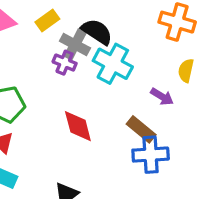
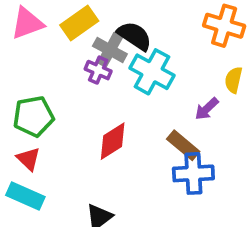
yellow rectangle: (47, 21) -> (79, 23), size x1.4
purple arrow: (162, 97) -> (207, 109), turned 105
red diamond: (78, 126) -> (113, 141), turned 72

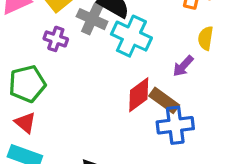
purple cross: (98, 70) -> (56, 39), moved
red diamond: (113, 141) -> (139, 95), moved

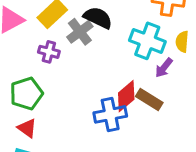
gray cross: (92, 19) -> (80, 32), turned 32
cyan cross: (131, 36) -> (147, 41), moved
blue cross: (175, 125) -> (110, 114), moved

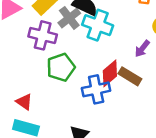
cyan cross: (147, 41) -> (98, 25), moved
purple cross: (49, 52) -> (43, 35), size x1.5
green pentagon: (26, 94) -> (61, 67), moved

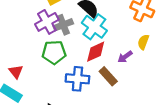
gray cross: (69, 18) -> (63, 25), moved
purple cross: (43, 35) -> (47, 22), turned 30
red diamond: (110, 73) -> (96, 52), moved

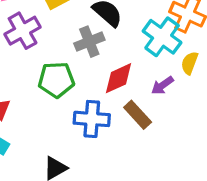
purple cross: (47, 22) -> (23, 31), moved
gray cross: (63, 25) -> (89, 42), moved
cyan cross: (94, 27) -> (162, 37), moved

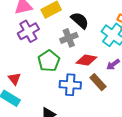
red diamond: (118, 78) -> (86, 60), turned 35
green pentagon: (56, 80) -> (49, 61), turned -30

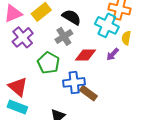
red triangle: (14, 79) -> (18, 87), size x1.5
brown rectangle: (98, 82) -> (88, 93), moved

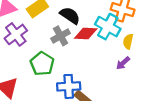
purple arrow: (113, 54) -> (123, 63), moved
red diamond: (85, 55) -> (86, 33), moved

